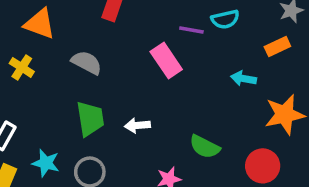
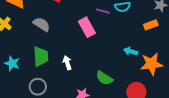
cyan arrow: (243, 78) -> (131, 51), moved
white arrow: (137, 125) -> (67, 63), turned 72
cyan star: (46, 163) -> (12, 63), moved

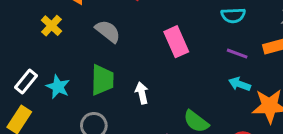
purple line: (103, 11) -> (237, 54), moved

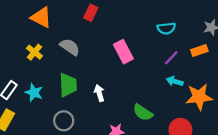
yellow cross: (52, 26) -> (34, 52), moved
purple line: (237, 54) -> (171, 58), turned -63

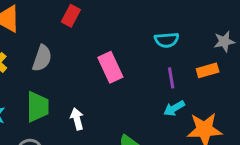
gray semicircle: (70, 47) -> (42, 58), turned 72
purple line: (171, 58) -> (171, 78), turned -56
cyan arrow: (175, 81) -> (174, 108), turned -49

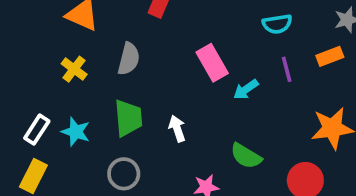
cyan arrow: (174, 108) -> (246, 89), moved

